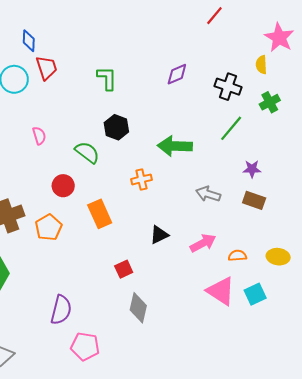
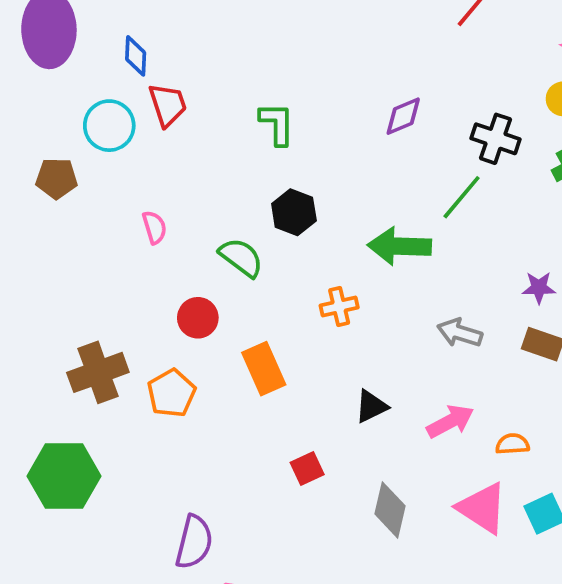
green line: (231, 128) -> (462, 197), moved
gray diamond: (138, 308) -> (390, 510), moved

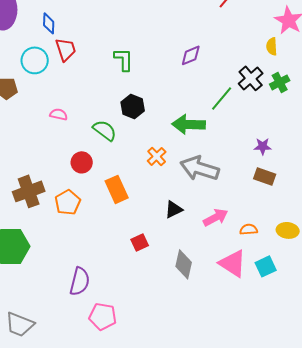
black cross: (495, 139) -> (251, 78), moved, turned 30
pink semicircle: (154, 227) -> (59, 114), turned -60
orange cross: (339, 306) -> (157, 156), turned -30
gray arrow: (460, 333) -> (200, 168), moved, size x1.6

